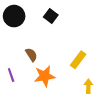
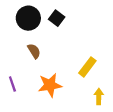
black circle: (14, 16) -> (28, 18), moved
brown semicircle: (31, 55) -> (34, 51), moved

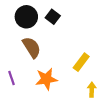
brown semicircle: (34, 51) -> (32, 47), size x1.5

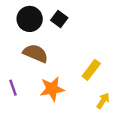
brown semicircle: (32, 47) -> (36, 53), turned -35
yellow arrow: (92, 90) -> (103, 101), turned 32

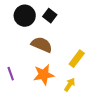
brown semicircle: (36, 53) -> (42, 45), moved
yellow arrow: (103, 101) -> (70, 85), moved

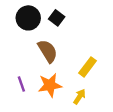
brown semicircle: (42, 45) -> (48, 51), turned 35
purple line: (11, 74) -> (21, 84), moved

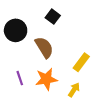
black circle: (28, 18) -> (16, 30), moved

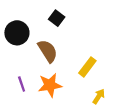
yellow arrow: (74, 90) -> (99, 96), moved

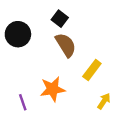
brown semicircle: (48, 51) -> (66, 45), moved
purple line: (22, 84) -> (23, 102), moved

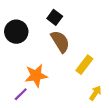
orange star: (53, 89) -> (36, 76), moved
purple line: (23, 102) -> (21, 94), turned 64

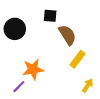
black square: (55, 17) -> (50, 16), turned -32
brown semicircle: (60, 42) -> (67, 35), moved

